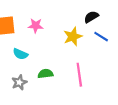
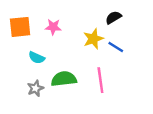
blue line: (101, 37) -> (116, 47), moved
green semicircle: (45, 74) -> (64, 79), size x1.5

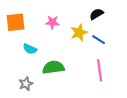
pink star: (53, 27) -> (52, 22), moved
pink line: (100, 80) -> (100, 70), moved
gray star: (35, 88) -> (26, 84), moved

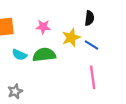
black semicircle: (97, 14) -> (89, 18), turned 128
green semicircle: (53, 67) -> (44, 55), moved

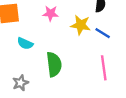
yellow star: (71, 38) -> (81, 25), turned 30
green semicircle: (44, 55) -> (54, 64), moved, turned 90

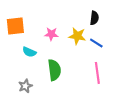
pink star: (51, 13) -> (51, 34), moved

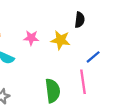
blue line: (96, 43) -> (93, 57), moved, turned -72
green semicircle: (54, 70) -> (53, 91), moved

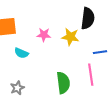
black semicircle: (80, 20) -> (88, 18), size x1.5
blue line: (93, 57) -> (100, 52), turned 32

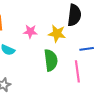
green semicircle: (63, 83) -> (51, 60), moved

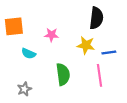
yellow star: (57, 34) -> (86, 45), moved
green semicircle: (51, 60) -> (63, 74), moved

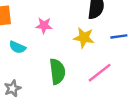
blue line: (109, 53) -> (119, 36), moved
pink line: (99, 75) -> (100, 73), turned 60

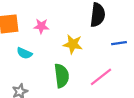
pink star: (44, 25) -> (41, 26), moved
yellow star: (84, 38) -> (73, 44), moved

